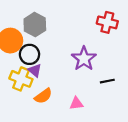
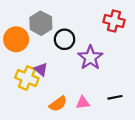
black circle: (29, 54) -> (65, 39), moved
black line: (107, 81) -> (115, 97), moved
orange semicircle: (43, 96) -> (58, 104), moved

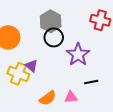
gray hexagon: (41, 23) -> (51, 21), moved
black line: (115, 97) -> (91, 82), moved

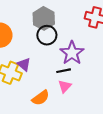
black line: (91, 82) -> (64, 71), moved
pink triangle: (71, 97) -> (65, 86), moved, turned -40

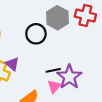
gray hexagon: (44, 18) -> (57, 18), moved
purple star: (72, 53) -> (69, 77), moved

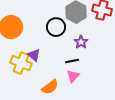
purple star: (69, 77) -> (81, 42), moved, size x0.6

